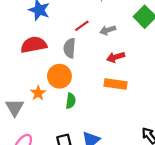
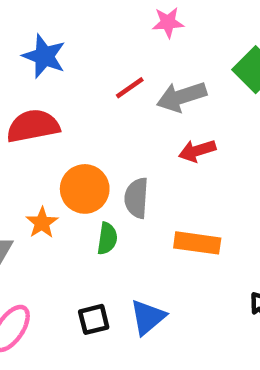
gray arrow: (108, 30) -> (181, 97), size x1.5
gray semicircle: (70, 48) -> (136, 198), moved
orange rectangle: (116, 84) -> (197, 243), moved

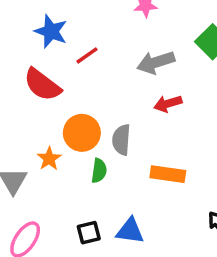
red line: (130, 88) -> (87, 55), moved
red semicircle: (33, 126) -> (42, 85), turned -132
blue triangle: (148, 317) -> (130, 231), turned 48

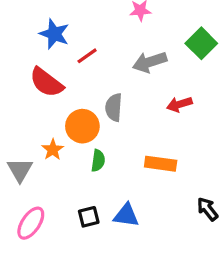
red arrow: (168, 104) -> (179, 104), moved
gray semicircle: (121, 140) -> (114, 107), moved

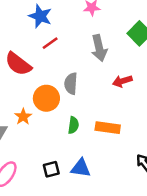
blue star: (54, 34) -> (40, 16), moved
gray arrow: (150, 62) -> (99, 48), turned -85
green semicircle: (98, 161) -> (73, 125), moved

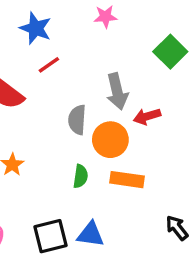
gray arrow: (99, 48) -> (117, 91), moved
orange circle: (46, 98) -> (110, 140), moved
black square: (51, 169) -> (51, 236), size x1.5

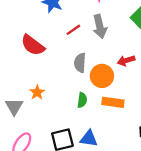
red line: (49, 65) -> (73, 30), moved
gray arrow: (117, 91) -> (100, 27), moved

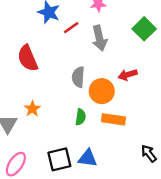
red line: (73, 30) -> (71, 28), moved
red semicircle: (33, 45) -> (28, 58), turned 30

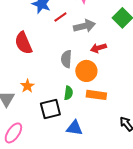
gray arrow: (99, 38) -> (84, 26), turned -90
red arrow: (128, 75) -> (98, 48), moved
black square: (59, 159) -> (50, 109), moved

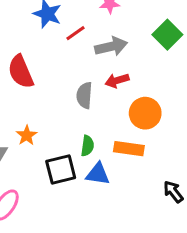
red arrow: (98, 48) -> (117, 81), moved
orange circle: (86, 71) -> (145, 113), moved
blue triangle: (74, 128) -> (98, 174), moved

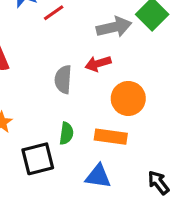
gray arrow: (111, 46) -> (114, 27), moved
blue triangle: (98, 174) -> (98, 176), moved

